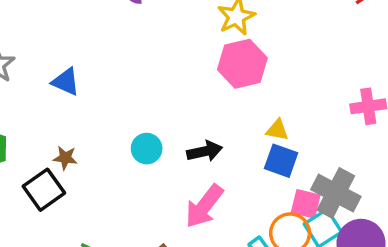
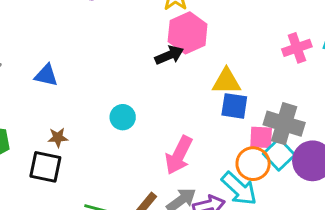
yellow triangle: (277, 130) -> (226, 81), size x1.5
black arrow: (205, 151) -> (169, 55), moved
black square: (44, 190) -> (45, 167), turned -32

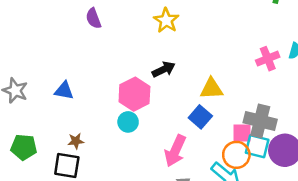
pink hexagon: (188, 33) -> (134, 94), moved
blue square: (234, 106) -> (200, 117), moved, turned 35
cyan square: (279, 154) -> (257, 146), turned -30

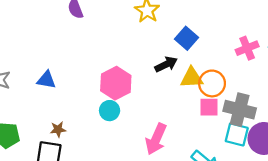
black arrow: (164, 69) -> (166, 64), moved
blue square: (200, 117) -> (187, 38), moved
pink square: (242, 133) -> (209, 107), moved
orange circle: (236, 155) -> (212, 83), moved

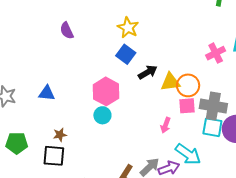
blue square: (187, 38) -> (126, 54), moved
pink arrow: (156, 139) -> (166, 125), moved, size x0.6

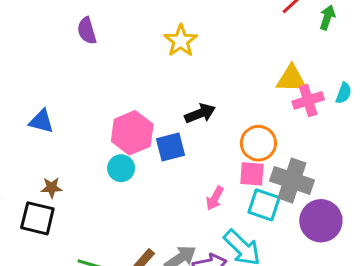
blue square: (126, 54) -> (171, 147), moved, turned 30
yellow triangle: (170, 82) -> (291, 79), moved
cyan square: (212, 127) -> (264, 205), moved

